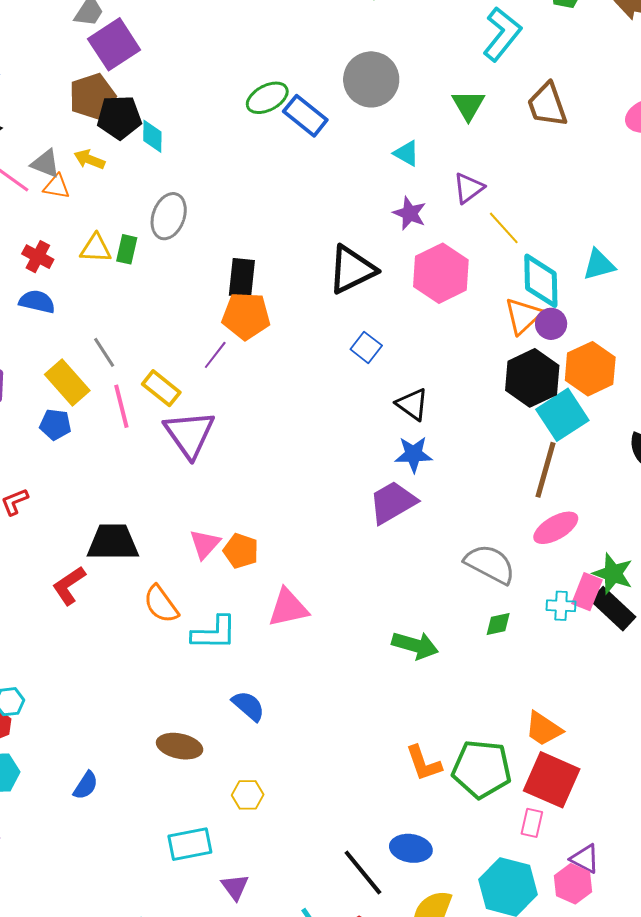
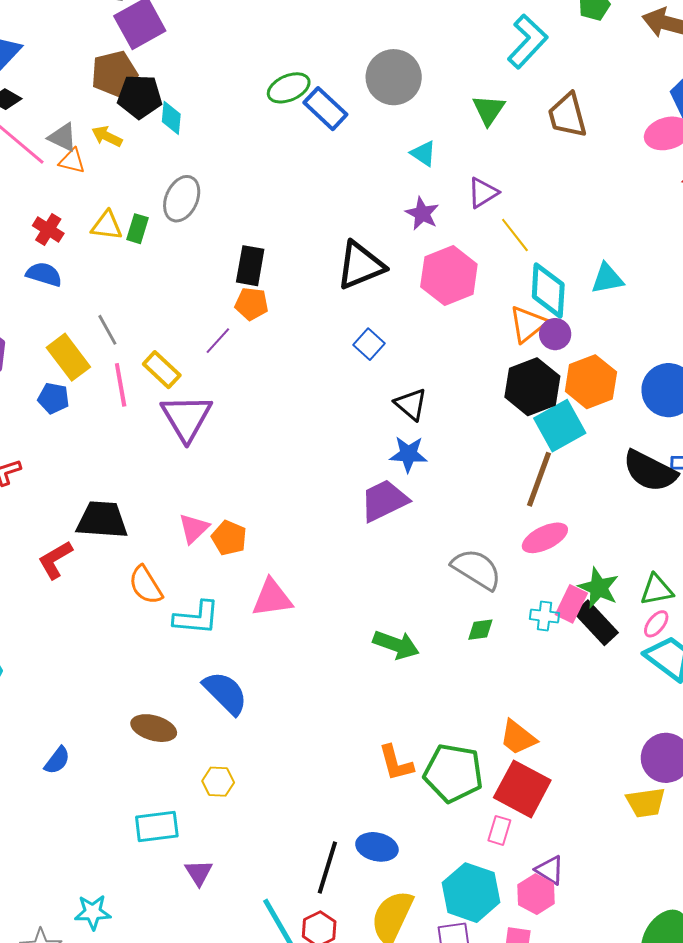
orange pentagon: (246, 316) -> (252, 304), size x0.7
blue semicircle: (248, 706) -> (225, 693), size x1.4
black line: (363, 872) -> (327, 867), turned 52

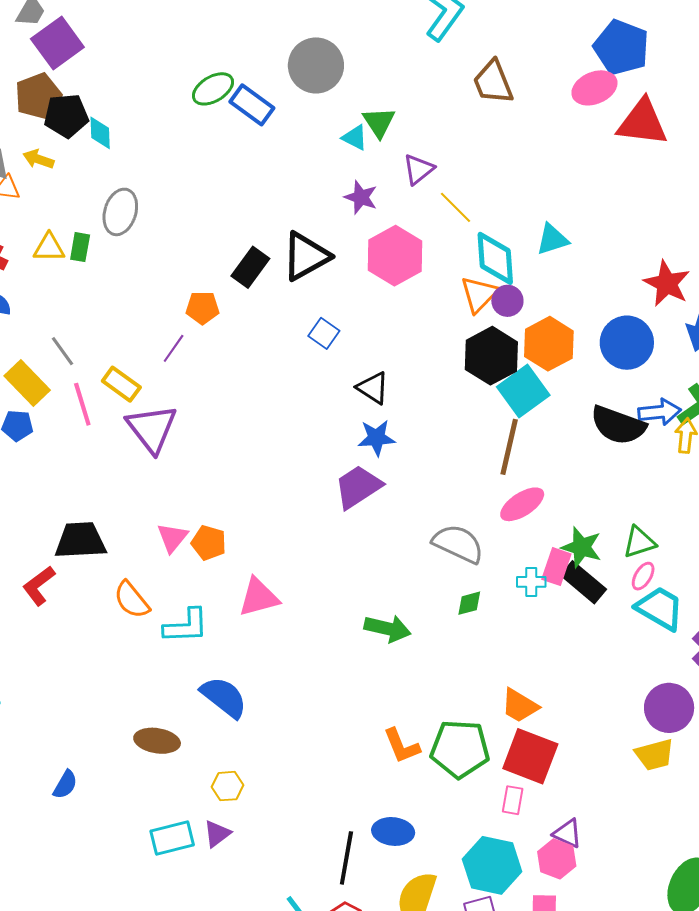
green triangle: (489, 110) -> (379, 122), moved
black rectangle: (250, 266) -> (250, 267), moved, turned 33
purple triangle: (199, 873) -> (217, 834), moved, turned 32

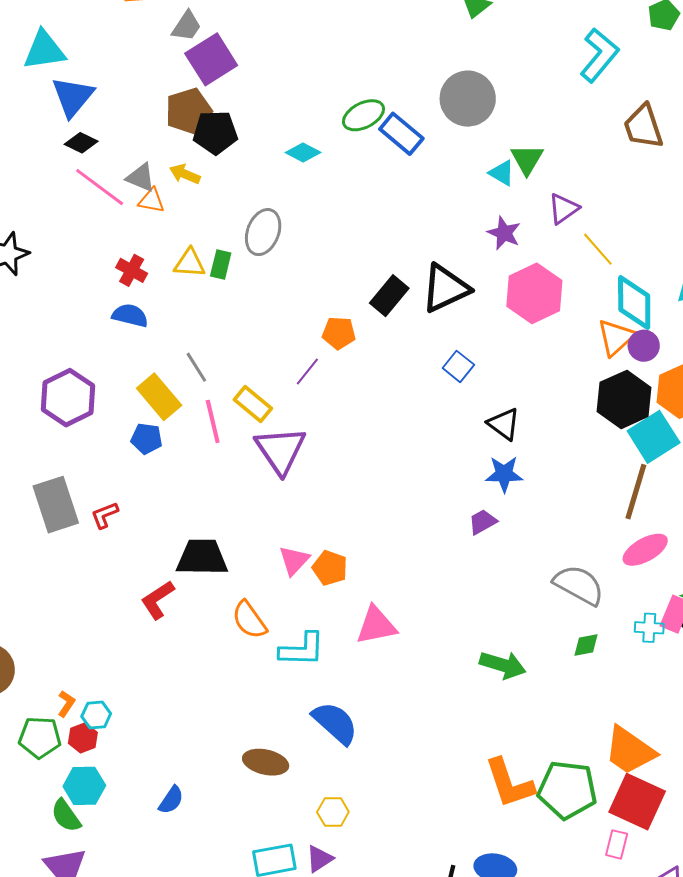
cyan diamond: (100, 133) -> (303, 153), moved, turned -64
purple trapezoid: (358, 487) -> (483, 522), size x0.6
orange trapezoid: (520, 706) -> (630, 751), size x1.4
orange L-shape: (402, 746) -> (509, 783), size x1.4

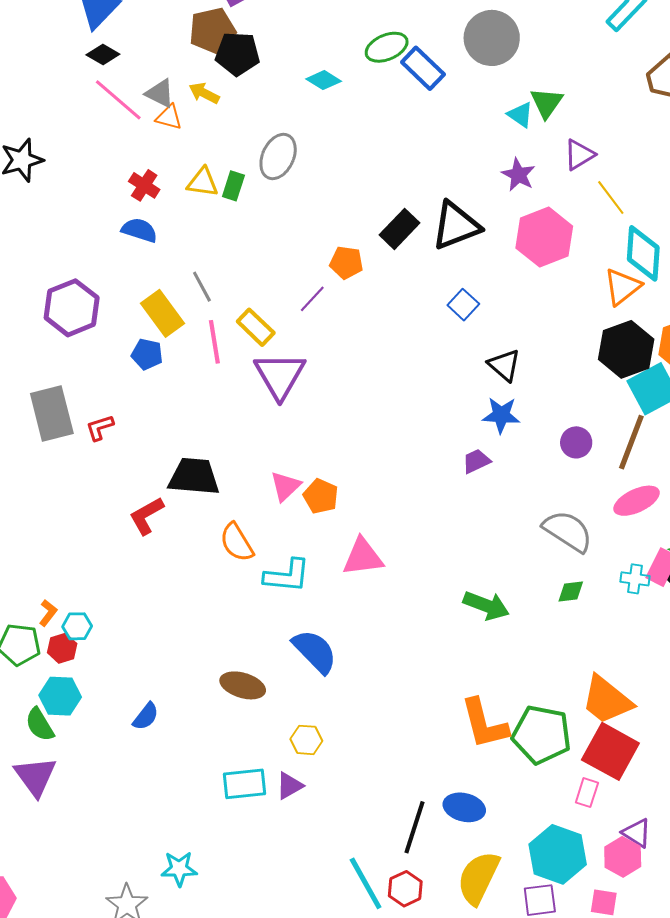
purple circle: (644, 346) -> (576, 442), moved

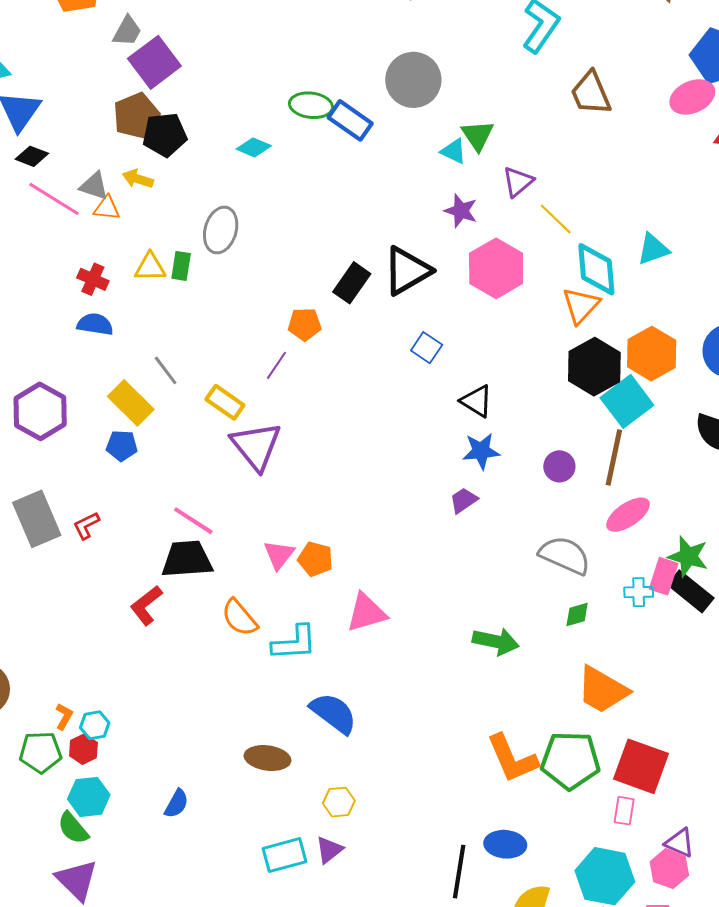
green ellipse: (387, 47) -> (311, 105), turned 39
pink line: (214, 342) -> (193, 521), moved, turned -39
orange trapezoid: (607, 700) -> (602, 690), moved

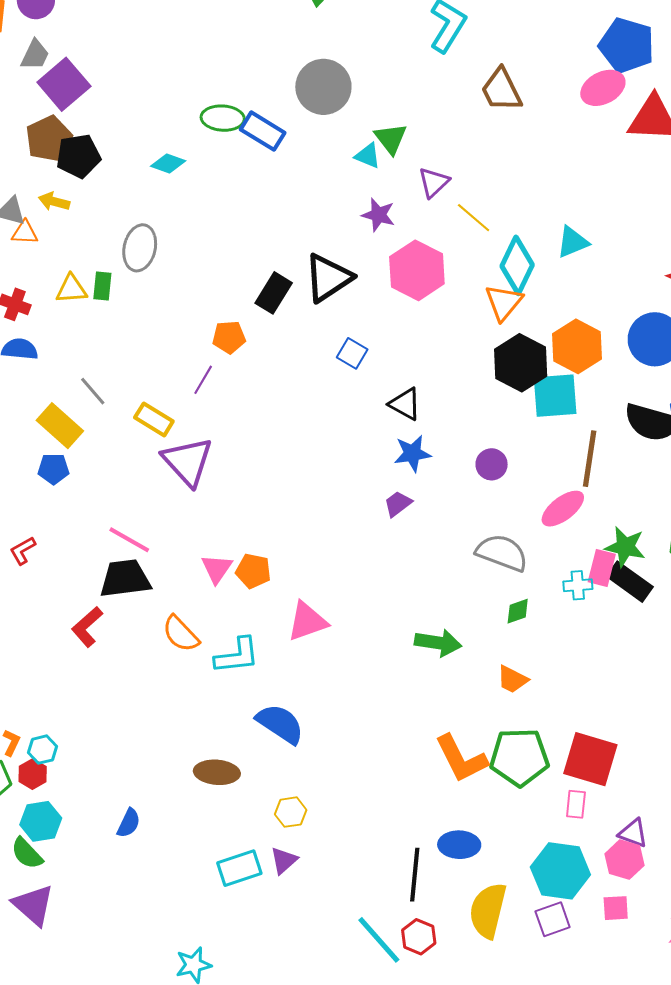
cyan diamond: (596, 269) -> (517, 265), turned 34
cyan square: (627, 401) -> (555, 396), turned 36
brown line: (614, 457) -> (590, 459), moved
orange trapezoid: (602, 690) -> (512, 679), moved, size x0.6

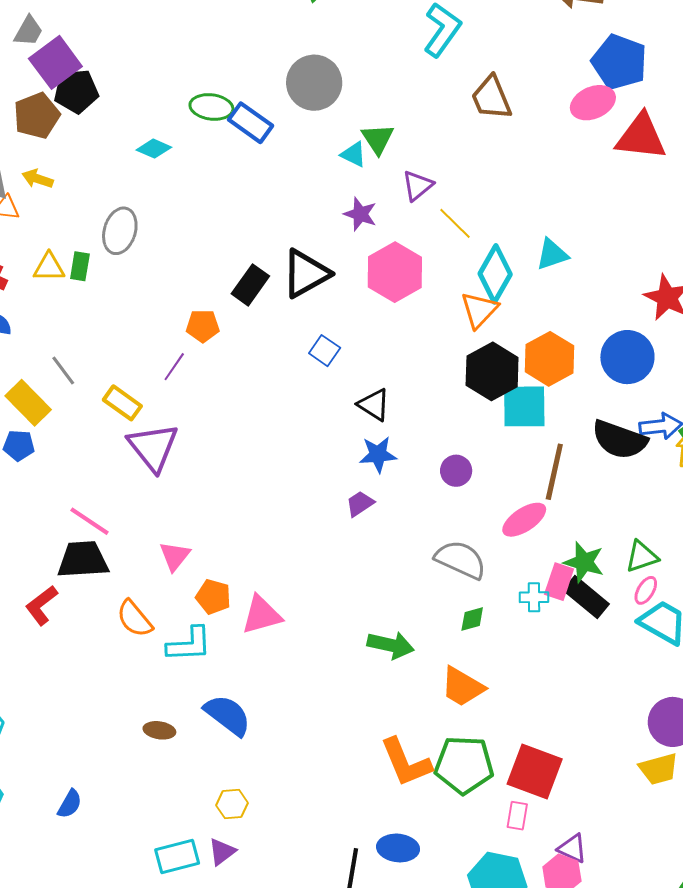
black pentagon: (78, 156) -> (76, 91), moved
orange pentagon: (253, 571) -> (213, 597), moved
orange trapezoid: (512, 679) -> (462, 687), size x1.4
brown ellipse: (217, 772) -> (159, 730), moved, size x0.7

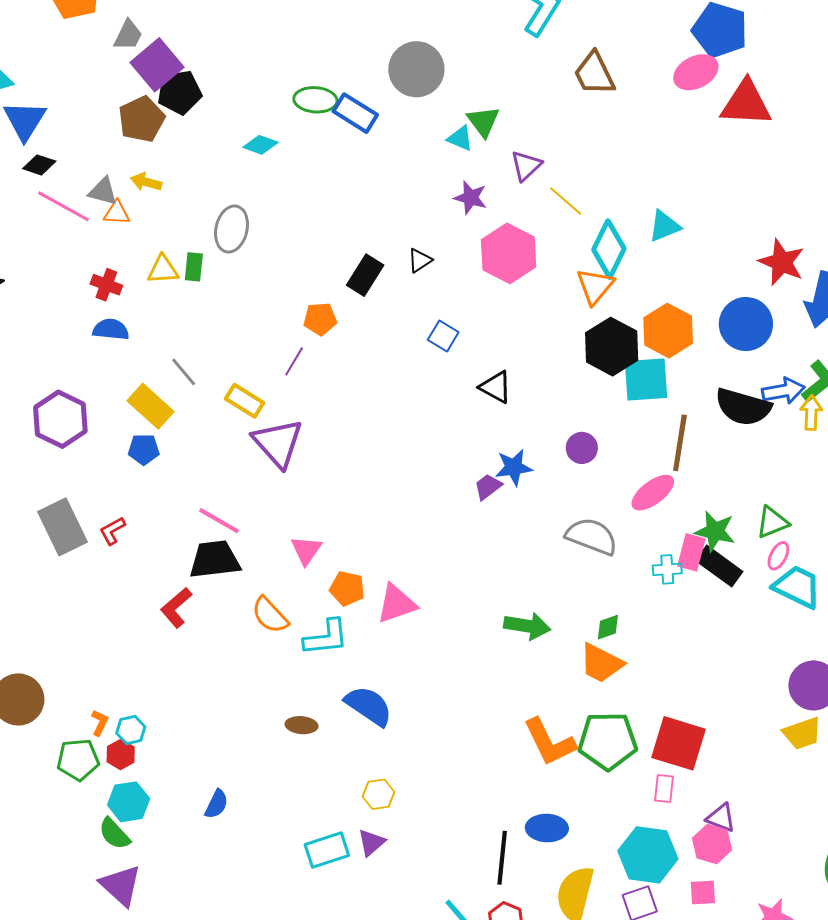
black triangle: (306, 274) -> (420, 260), size x0.5
blue star: (378, 454) -> (514, 467), moved
green diamond: (472, 619) -> (608, 627), moved

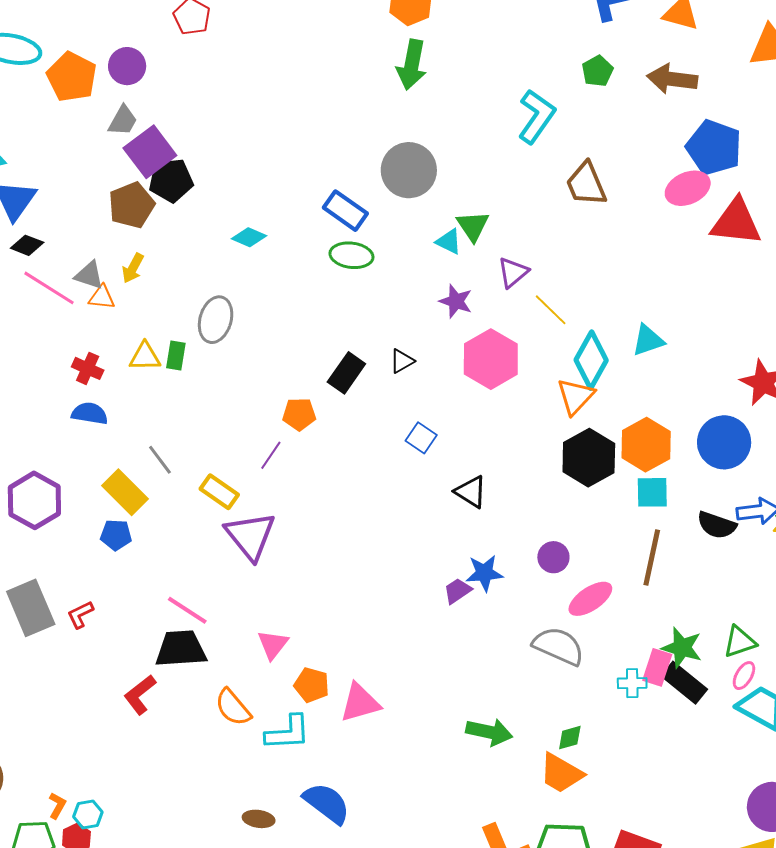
green ellipse: (315, 100) -> (351, 255), moved
yellow arrow: (146, 182) -> (133, 268), turned -80
cyan square: (646, 380) -> (652, 492), moved, size x0.7
black semicircle: (743, 407) -> (717, 525), size x0.7
pink ellipse: (653, 493) -> (590, 599), moved

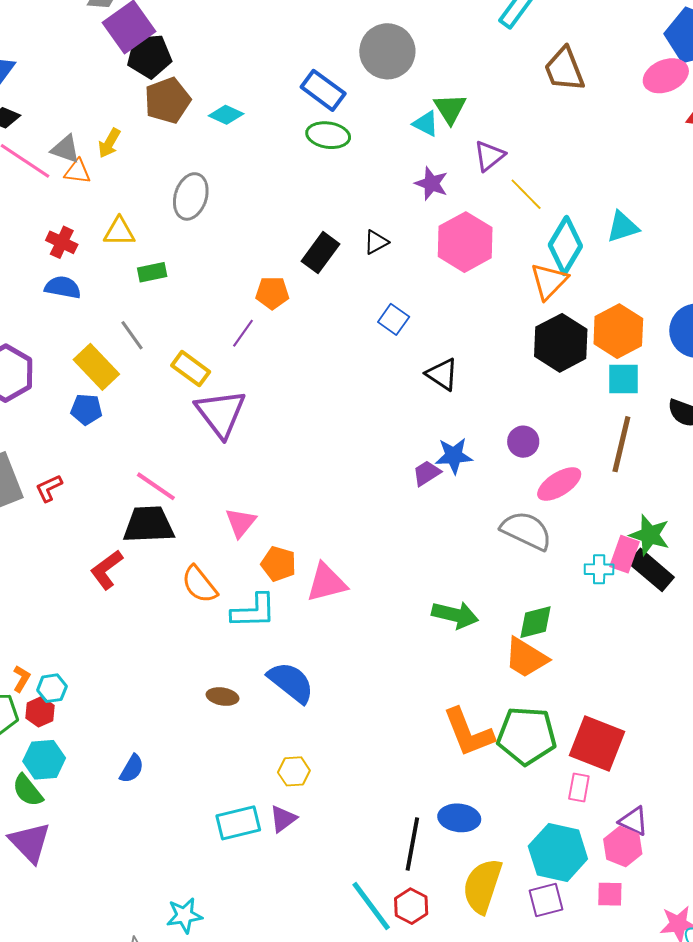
brown pentagon: (132, 205) -> (167, 100), moved
green rectangle: (176, 355) -> (152, 272), moved, turned 68
green diamond: (570, 738) -> (535, 622), size x1.4

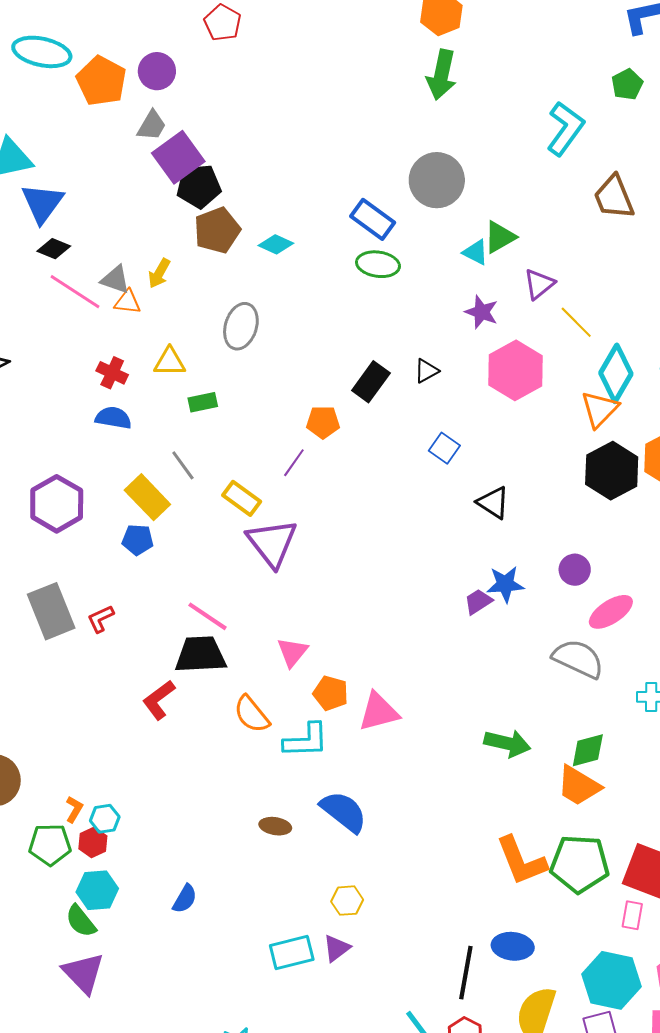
green triangle: (450, 109) -> (500, 237), turned 33

